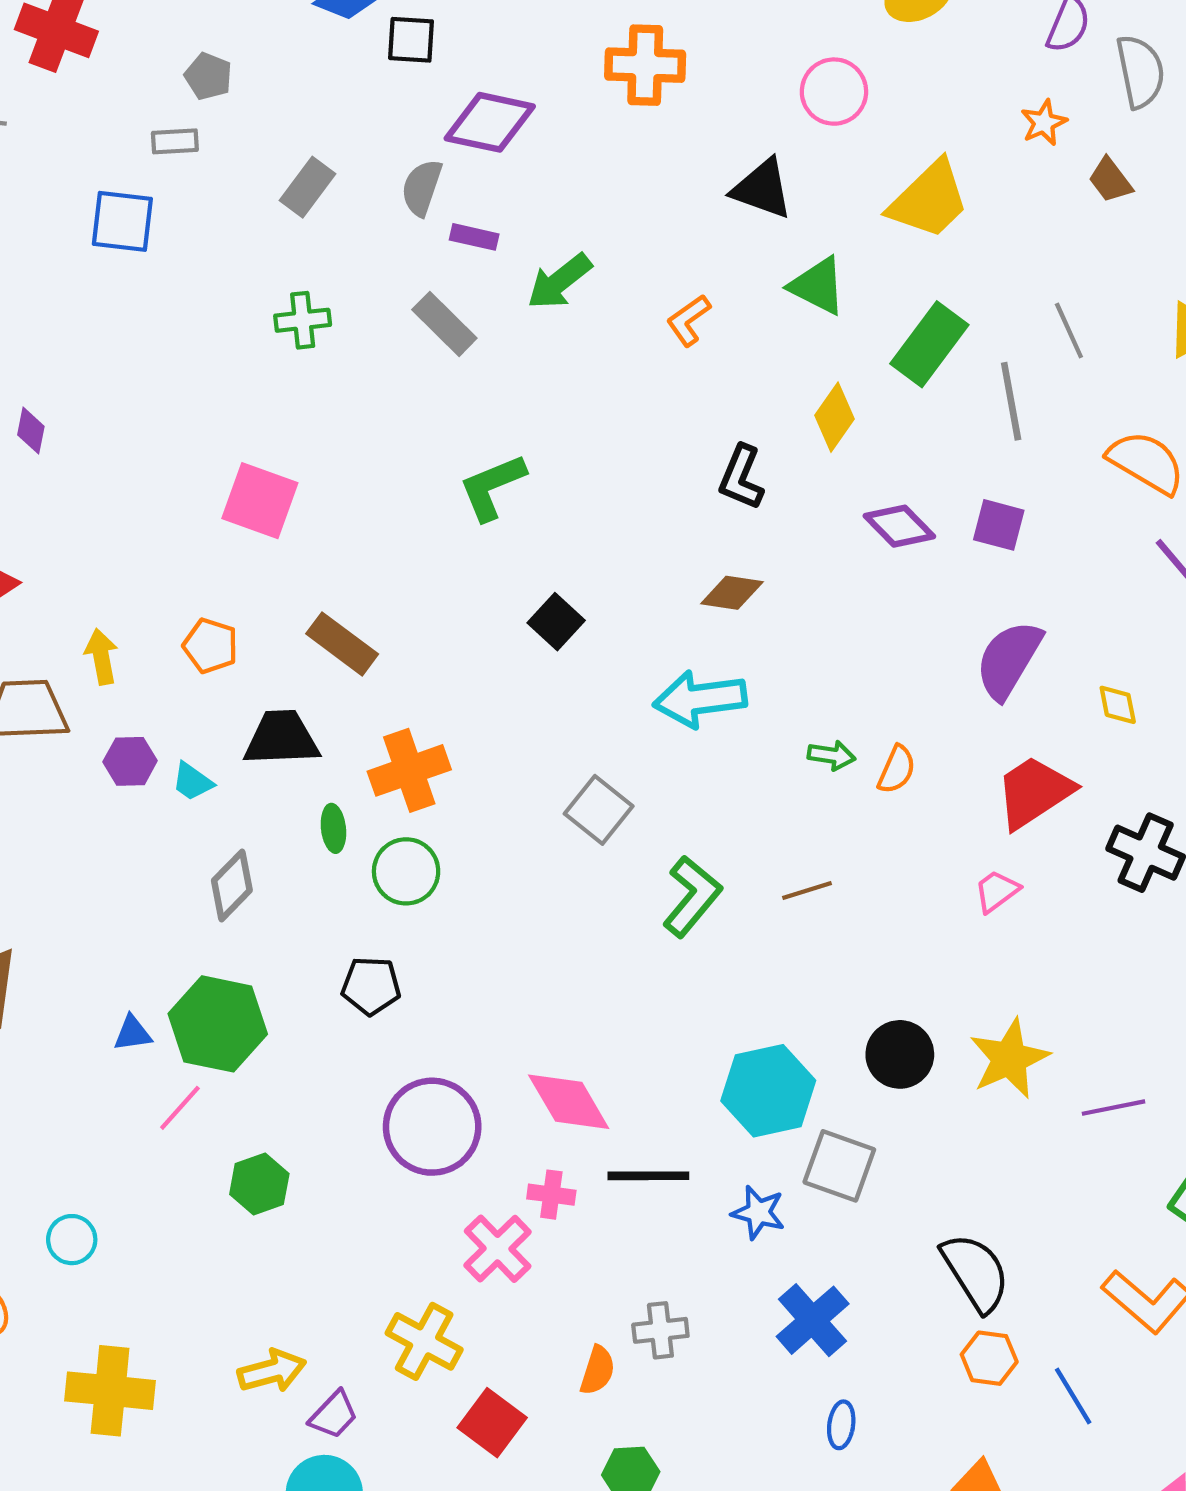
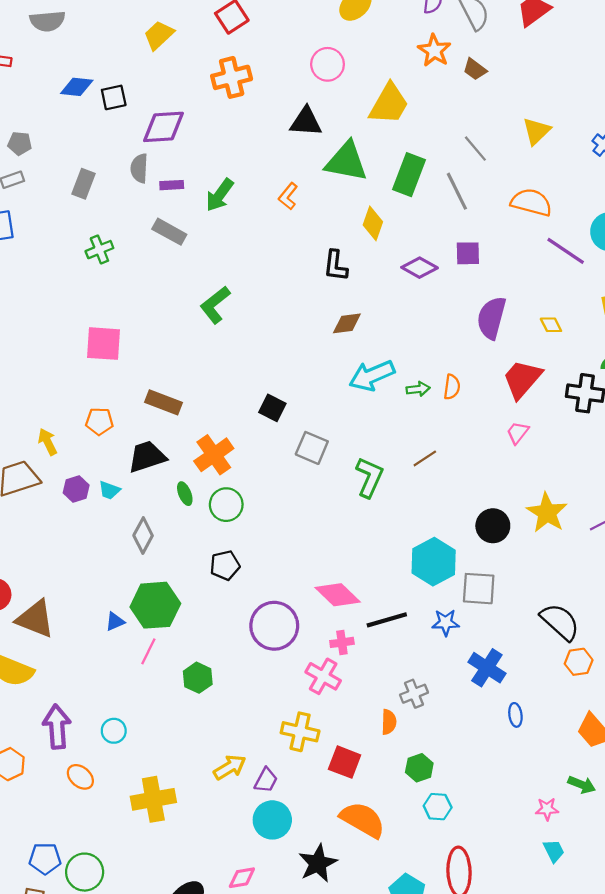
orange star: (1044, 123) -> (434, 50), size x1.4
green triangle: (818, 286) -> (346, 162), size x1.4
black square: (556, 622) -> (272, 408), moved
cyan arrow: (700, 699) -> (372, 376), moved

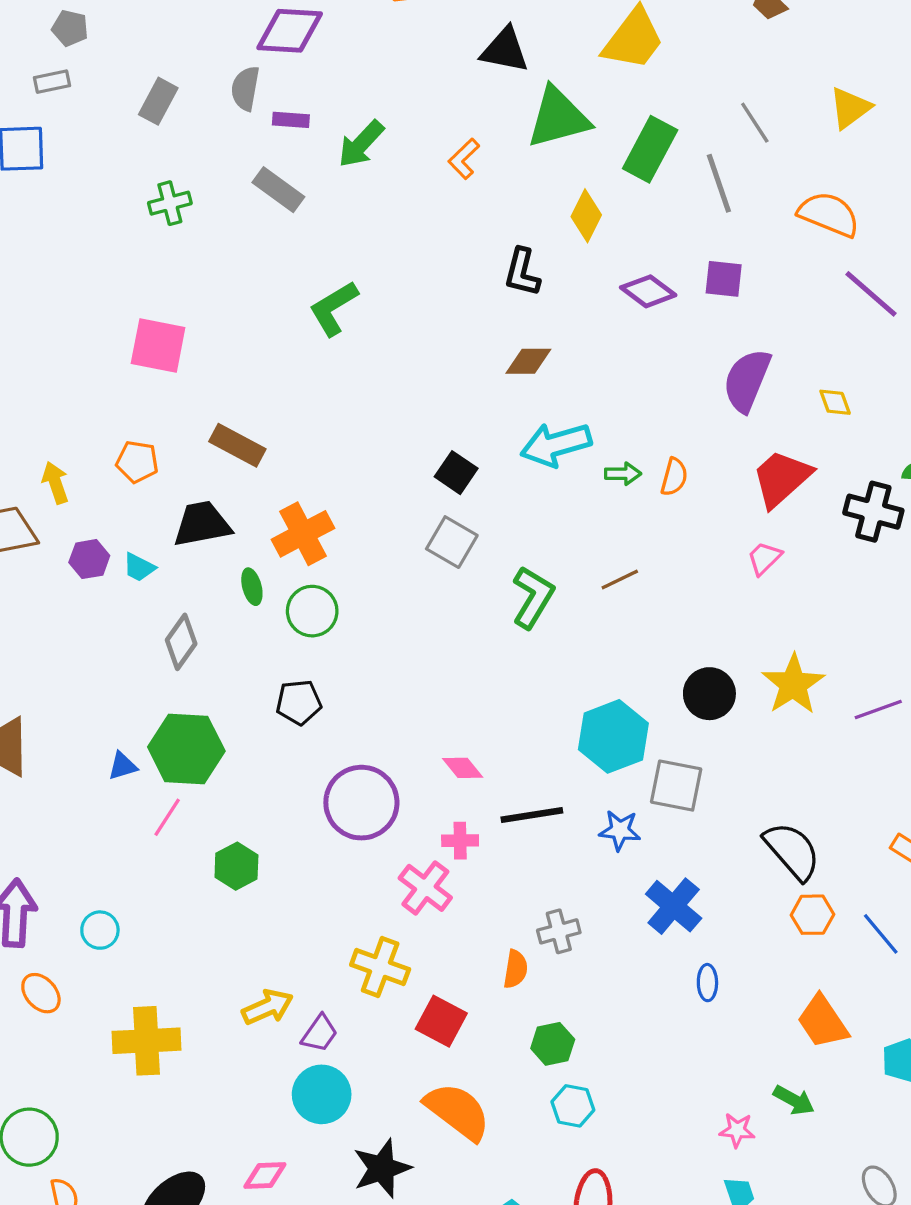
green triangle: (346, 162) -> (558, 118), turned -33
black square: (272, 408) -> (456, 473), moved
pink diamond: (338, 595) -> (463, 768), size x0.6

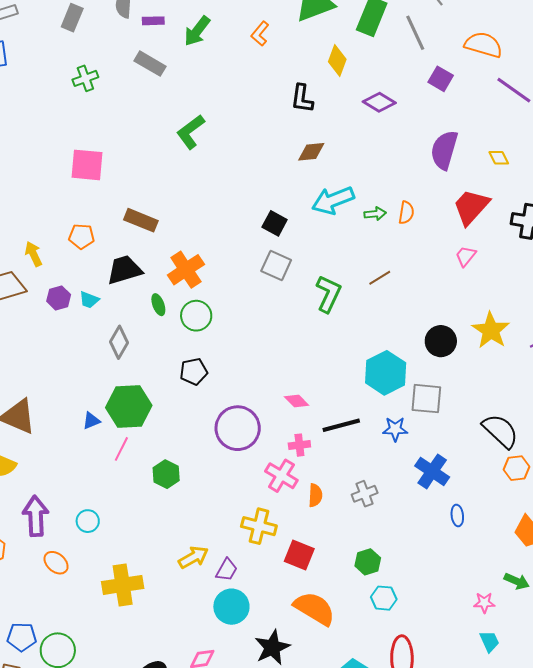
purple square: (724, 279) -> (441, 79), moved, turned 30
orange semicircle: (516, 969) -> (315, 495), moved

